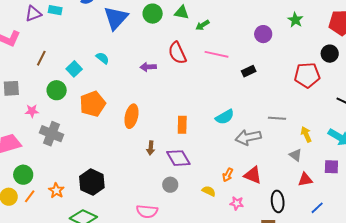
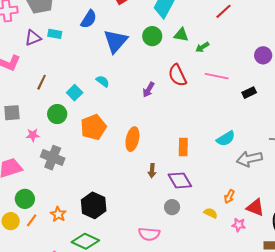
purple arrow: (148, 67) -> (149, 90), turned -56
red triangle: (253, 175) -> (255, 207), moved

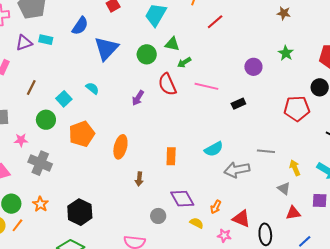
green circle: (152, 36) -> (147, 54), moved
green arrow: (202, 47) -> (184, 62), moved
purple diamond: (180, 180) -> (182, 199), moved
orange star: (58, 214) -> (40, 204), moved

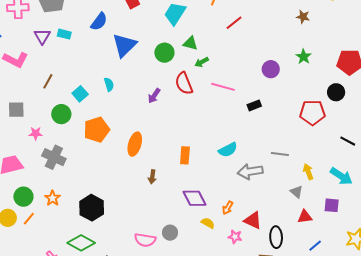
purple triangle: (24, 43) -> (42, 36), turned -42
cyan semicircle: (92, 88) -> (109, 84), turned 32
gray circle: (158, 216) -> (170, 233), moved

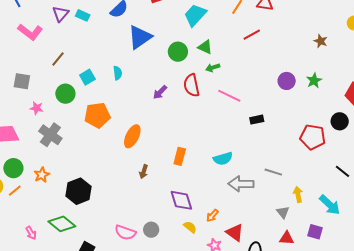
purple circle: (271, 69) -> (287, 81), moved

